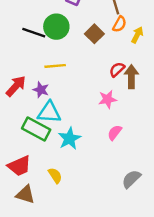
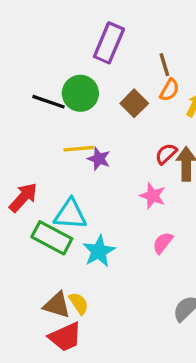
red arrow: (16, 86) -> (23, 197), moved
purple star: (41, 90) -> (99, 159), moved
pink star: (108, 99) -> (153, 196), turned 30
red trapezoid: (19, 166) -> (65, 337), moved
brown triangle: (25, 194) -> (57, 305), moved

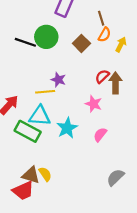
yellow line: (79, 149) -> (45, 92), moved
cyan star: (99, 251) -> (67, 128), moved
red trapezoid: (65, 337) -> (23, 191), moved

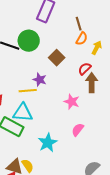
brown square: (81, 43) -> (57, 58), moved
red semicircle: (102, 76) -> (85, 69), moved
cyan star: (67, 128) -> (48, 143), moved

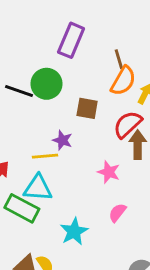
orange semicircle: (82, 39) -> (123, 81), size x1.5
brown square: (57, 58) -> (87, 108), turned -35
red semicircle: (85, 69) -> (128, 124), size x1.5

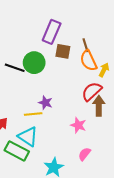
orange semicircle: (123, 81) -> (89, 61), turned 125
brown square: (87, 108) -> (63, 51), moved
cyan triangle: (38, 188) -> (28, 137), turned 30

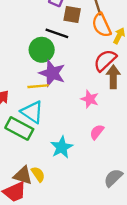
green circle: (34, 63) -> (42, 50), moved
black line: (15, 68) -> (57, 33), moved
purple star: (45, 103) -> (52, 73), size x1.6

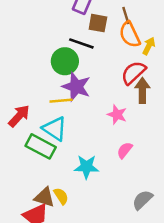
cyan star: (62, 147) -> (86, 167), turned 30

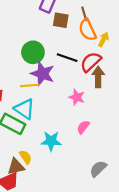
black line: (81, 43) -> (67, 58), moved
yellow semicircle: (61, 196) -> (25, 157), moved
brown triangle: (45, 197) -> (16, 167), turned -30

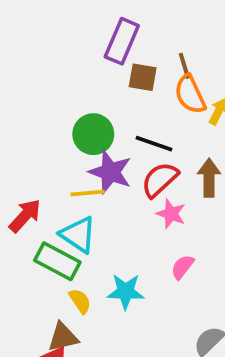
red semicircle: (91, 62) -> (160, 180), moved
yellow semicircle: (25, 157) -> (80, 301), moved

